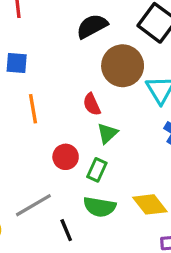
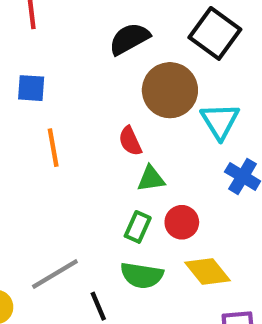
green triangle: (107, 133) -> (151, 179), turned 35
red circle: (66, 157) -> (182, 222), moved

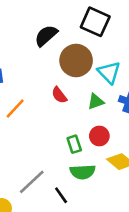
orange line: (53, 148) -> (15, 108), turned 65
green triangle: (151, 179) -> (96, 102), moved
green rectangle: (138, 227) -> (74, 144), turned -30

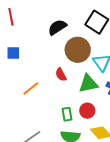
green triangle: (96, 102) -> (88, 84), size x1.5
orange line: (15, 108) -> (31, 88), moved

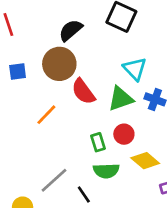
brown circle: (78, 50) -> (59, 64), moved
red semicircle: (61, 75) -> (83, 92), size x1.5

